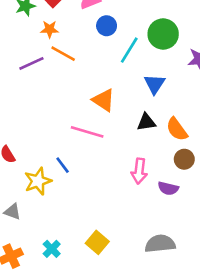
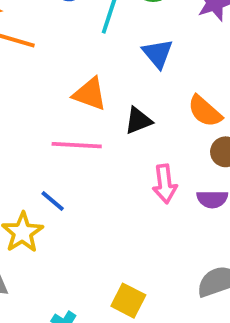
black triangle: (146, 122) -> (138, 121), moved

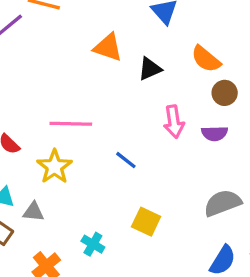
pink line: (77, 145) -> (71, 124), moved
blue line: (53, 201) -> (126, 160), moved

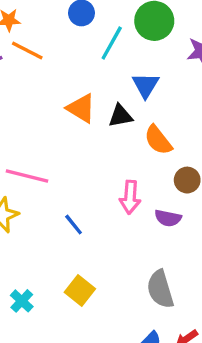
orange semicircle: (206, 59) -> (158, 140), moved
black triangle: (150, 69) -> (121, 116), moved
gray semicircle: (223, 203) -> (160, 289), turned -99

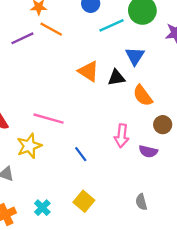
cyan line: (112, 43) -> (112, 25), turned 35
gray semicircle: (160, 289) -> (141, 202), size x0.6

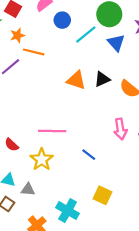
blue triangle: (135, 56) -> (116, 43), moved
cyan cross: (42, 208) -> (68, 211), size x1.5

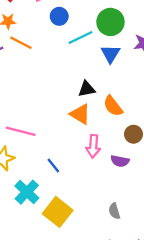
orange triangle: (76, 80) -> (80, 114), moved
yellow square: (103, 195) -> (58, 212), size x1.4
cyan cross: (68, 211) -> (27, 192), moved

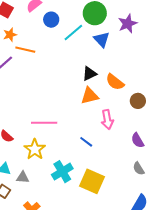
orange triangle: (80, 114) -> (90, 96), turned -30
purple semicircle: (120, 161) -> (138, 140), moved, turned 63
blue line: (53, 165) -> (86, 142), moved
cyan cross: (27, 192) -> (62, 172), turned 30

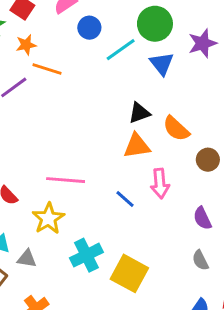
blue line: (86, 142) -> (125, 199), moved

